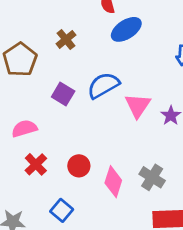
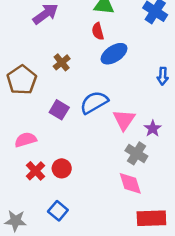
red circle: (79, 166) -> (62, 168), moved
gray cross: (152, 177) -> (136, 153), moved
pink diamond: (113, 182) -> (130, 183), moved, turned -35

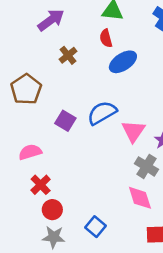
brown cross: (62, 62) -> (68, 55), moved
red circle: (62, 168) -> (52, 210), moved
blue square: (58, 211) -> (95, 227), moved
gray star: (16, 221) -> (54, 237), moved

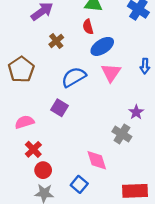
blue semicircle: (102, 113) -> (74, 77), moved
purple square: (65, 121) -> (60, 108), moved
pink triangle: (133, 131) -> (111, 73), moved
pink diamond: (140, 198) -> (97, 160), moved

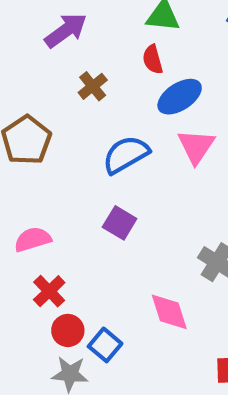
purple square: (60, 108) -> (120, 223), moved
blue square: (79, 184) -> (105, 345), moved

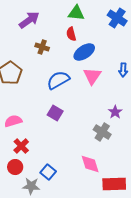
brown cross: (93, 86) -> (42, 47), turned -32
pink diamond: (169, 312) -> (90, 164), moved
red circle: (68, 330) -> (15, 167), moved

